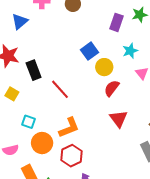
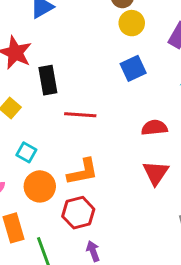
yellow circle: (104, 67) -> (132, 23), moved
red semicircle: (112, 88) -> (154, 128), turned 36
red line: (60, 89) -> (80, 115), turned -55

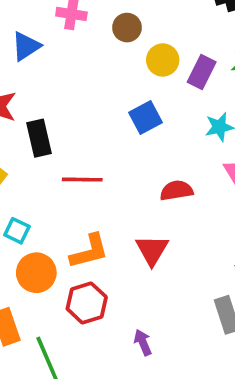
yellow circle: (132, 23) -> (163, 60), moved
red triangle: (156, 173) -> (152, 250), moved
purple arrow: (93, 251) -> (143, 342), moved

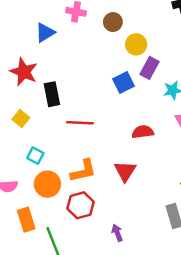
purple rectangle: (202, 72) -> (149, 68), moved

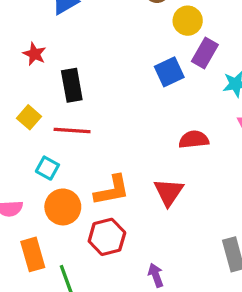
red star: (24, 72) -> (34, 54), size x0.6
red line: (80, 123) -> (72, 130), moved

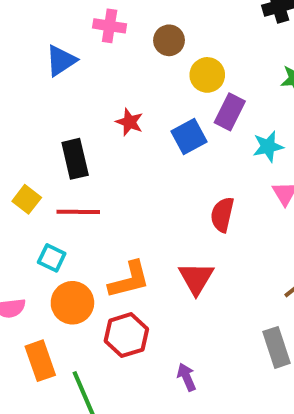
red star: (34, 54) -> (129, 122), moved
red semicircle: (194, 139) -> (222, 215), turned -68

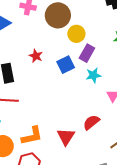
brown circle: (169, 40) -> (58, 15), size x1.6
cyan star: (268, 147) -> (93, 75), moved
red semicircle: (222, 215) -> (91, 122), moved, turned 36

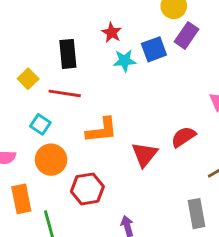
cyan star: (93, 75) -> (125, 61), moved
orange L-shape: (32, 136) -> (102, 130), moved

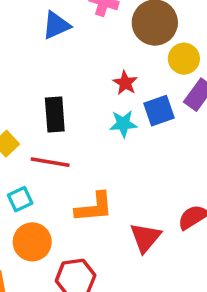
red star: (112, 33) -> (125, 83), moved
cyan square: (40, 124) -> (20, 199), turned 30

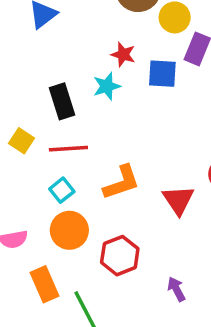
blue square: (159, 111) -> (162, 74), turned 36
cyan star: (123, 124) -> (107, 86), moved
cyan square: (20, 199) -> (62, 190), moved

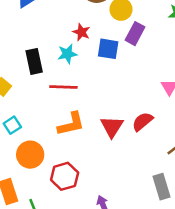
red line: (68, 149) -> (63, 87), moved
cyan square: (62, 190) -> (12, 125), moved
red triangle: (178, 200) -> (112, 127), moved

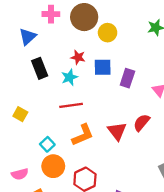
purple rectangle: (135, 34) -> (127, 78), moved
black rectangle: (34, 61) -> (40, 68), moved
cyan square: (12, 125) -> (47, 144), moved

